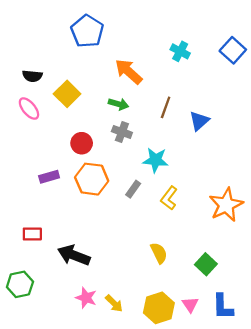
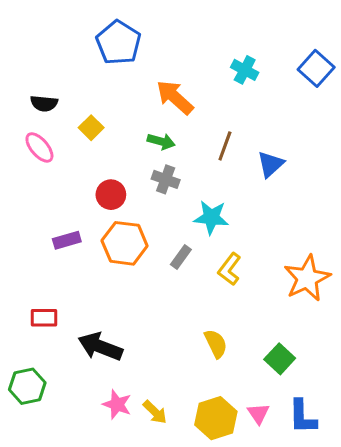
yellow square: (67, 94) -> (91, 128), size x0.7

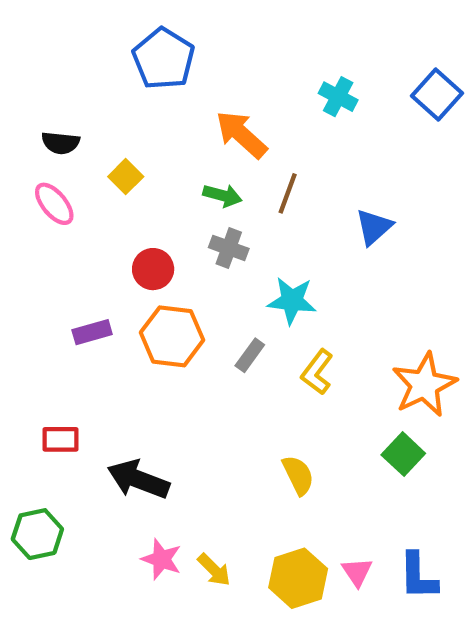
brown line: (225, 146) -> (288, 193), moved
green square: (280, 359) -> (403, 454), moved

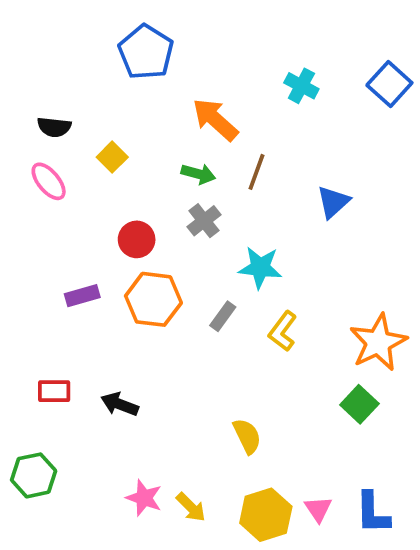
gray cross: (229, 248) -> (204, 221), turned 32
yellow semicircle: (298, 475) -> (247, 436), moved
black arrow: (138, 479) -> (120, 404), moved, size x0.7

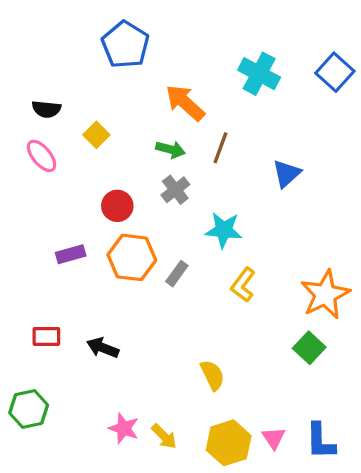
cyan cross: (301, 86) -> (259, 74), size x1.4
gray rectangle: (223, 316) -> (177, 274), moved

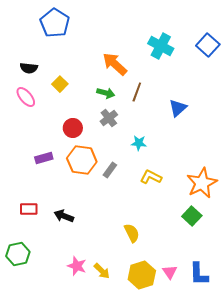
blue pentagon: (125, 45) -> (55, 23), moved
cyan star: (224, 230) -> (139, 143), size x0.7
yellow L-shape: (243, 285) -> (151, 177), turned 80

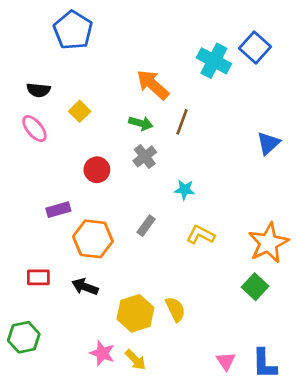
blue square: (208, 45) -> (255, 47), moved
blue triangle: (178, 108) -> (268, 143), moved
orange hexagon: (82, 160) -> (93, 239), moved
yellow hexagon: (142, 275) -> (135, 313), moved

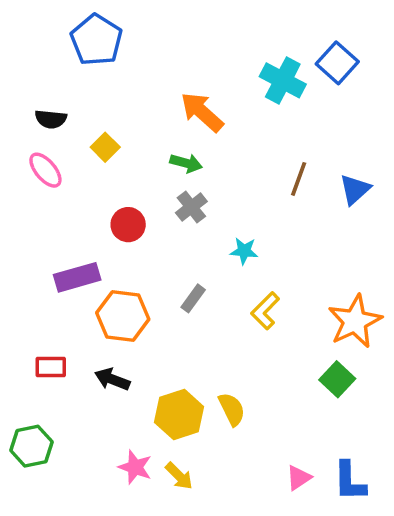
brown line: (182, 122) -> (299, 179), moved
purple rectangle: (58, 210) -> (77, 277), size x1.4
yellow L-shape: (201, 235) -> (265, 311), turned -72
pink triangle: (226, 361) -> (299, 478), turned 30

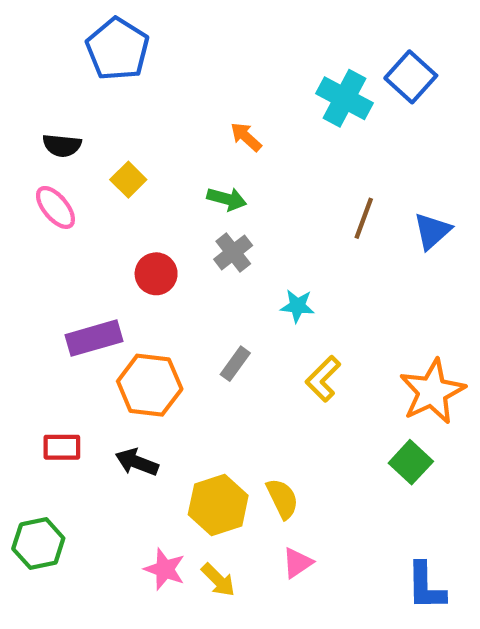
orange arrow: (202, 112) -> (246, 137), size x0.6
pink triangle: (299, 478) -> (297, 563), moved

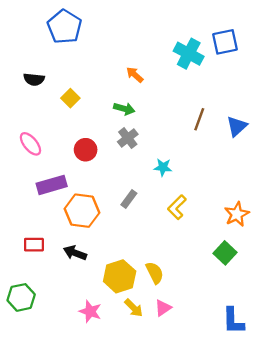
blue square: (411, 77) -> (225, 42), turned 36
pink ellipse: (55, 207) -> (30, 144), moved
orange star: (432, 392) -> (237, 214), size x0.7
yellow arrow: (218, 580) -> (134, 308), moved

